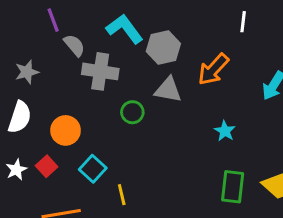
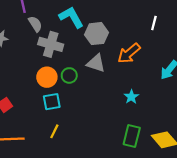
orange circle: (66, 130) -> (47, 77), moved
cyan square: (93, 169) -> (52, 102), moved, turned 30
yellow line: (122, 195) -> (54, 131), turned 32

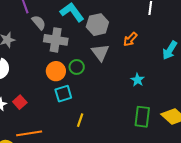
orange arrow: (129, 53) -> (130, 39), size x0.7
gray triangle: (96, 63) -> (100, 52), turned 42
yellow line: (54, 131) -> (80, 120), moved

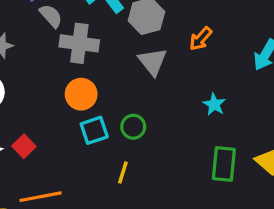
green circle: (77, 67) -> (133, 127), moved

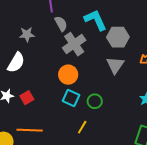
gray cross: (79, 43) -> (74, 44), turned 35
cyan square: (94, 130) -> (71, 98), turned 30

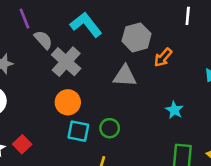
gray hexagon: (118, 37) -> (137, 37), moved
gray triangle: (115, 65) -> (125, 76), turned -48

